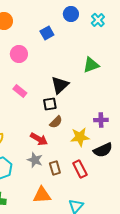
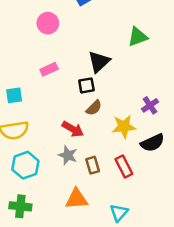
pink rectangle: (20, 91) -> (49, 69), turned -64
purple cross: (101, 120) -> (150, 105), turned -32

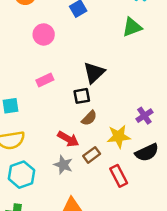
green triangle: (138, 37) -> (132, 27), moved
brown rectangle: (93, 165) -> (92, 155), moved, turned 70

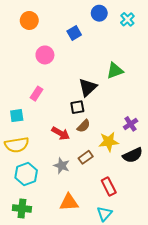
green triangle: (132, 27) -> (115, 71), moved
pink rectangle: (45, 80) -> (37, 94), moved, turned -32
red arrow: (68, 139) -> (61, 133), moved
red rectangle: (119, 176) -> (109, 187), moved

